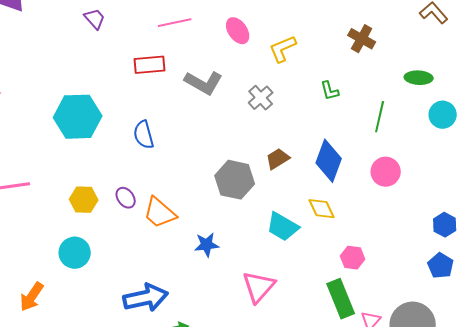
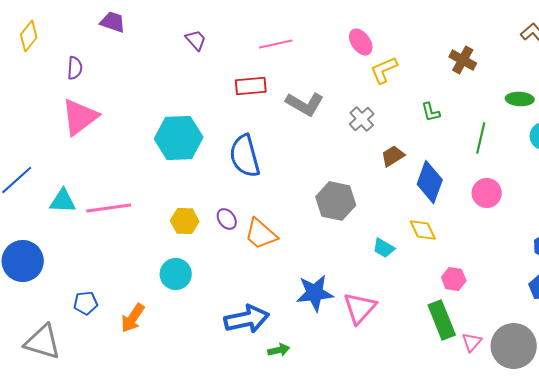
pink ellipse: (238, 31) -> (361, 42), moved
blue semicircle: (144, 135) -> (245, 156), size x1.5
brown trapezoid: (278, 159) -> (393, 156), moved
cyan trapezoid: (283, 227) -> (384, 248), size x0.7
blue star: (207, 245) -> (315, 293), moved, size x1.5

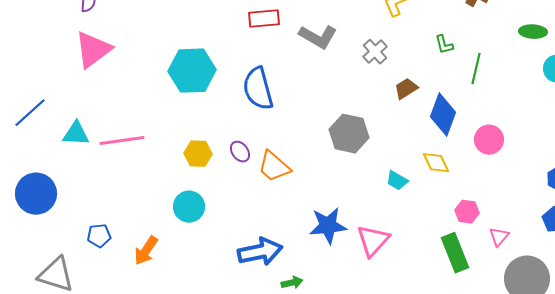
green line: (481, 138) -> (476, 69), moved
pink circle: (487, 193) -> (489, 140), moved
pink triangle: (472, 342) -> (499, 237), moved

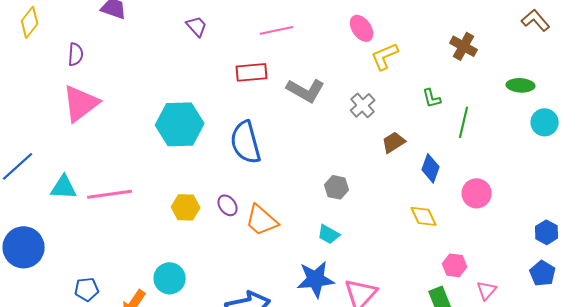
blue diamond: (443, 115) -> (431, 168), size x0.7
gray hexagon: (349, 134) -> (337, 187), size x0.6
cyan trapezoid: (397, 181) -> (329, 234), moved
cyan circle: (189, 207) -> (170, 278), moved

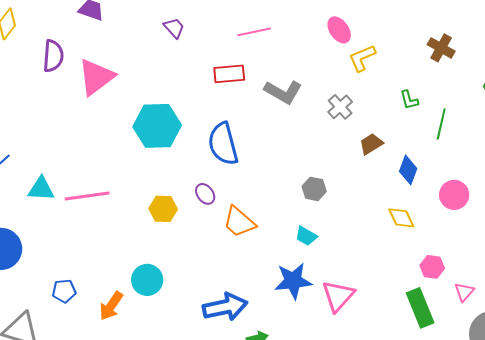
purple semicircle: (76, 54) -> (53, 56), size x1.4
pink triangle: (81, 103) -> (96, 77), moved
purple ellipse: (228, 205) -> (205, 194), moved

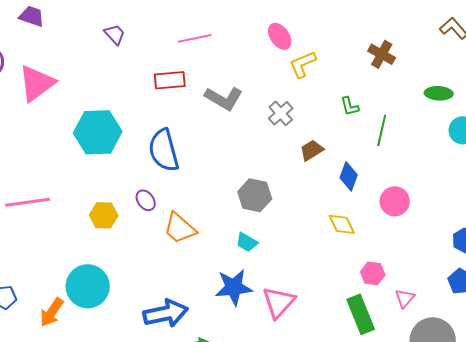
gray hexagon: (314, 189) -> (255, 195), size x1.4
cyan circle: (147, 280) -> (88, 286), size x1.4

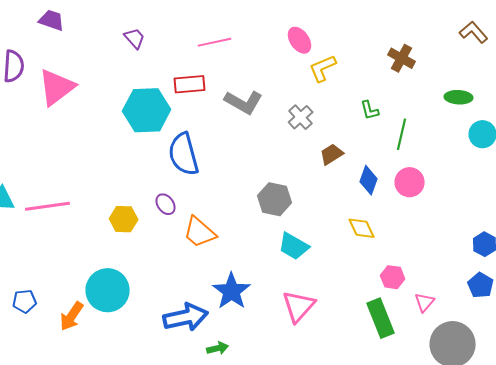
cyan hexagon: (98, 132) -> (147, 110), moved
pink circle: (395, 201) -> (410, 182), moved
cyan trapezoid: (247, 242) -> (294, 246), moved, size x1.4
blue star: (234, 287) -> (232, 291), moved, turned -30

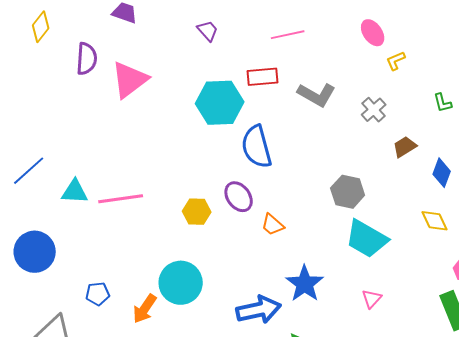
yellow L-shape: (323, 68) -> (396, 61), size x0.7
purple ellipse: (166, 204) -> (239, 197), size x1.4
orange trapezoid: (200, 232) -> (273, 225), size x0.7
cyan trapezoid: (294, 246) -> (367, 239), size x1.4
pink triangle: (299, 306) -> (372, 299), size x0.6

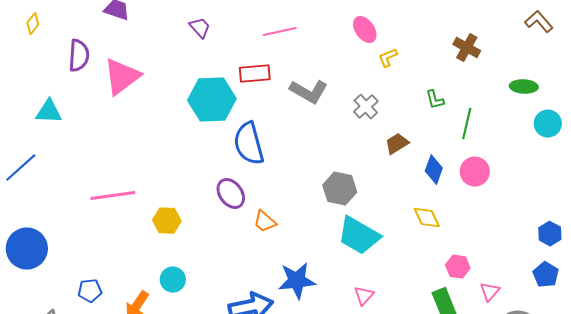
yellow diamond: (41, 27) -> (33, 24), size x0.7
cyan triangle: (75, 192) -> (49, 112), moved
yellow hexagon: (197, 212) -> (167, 221), moved
cyan circle: (181, 283) -> (173, 280), size x0.6
blue star: (305, 284) -> (297, 281), turned 30

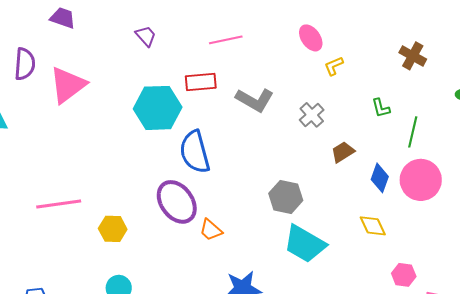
pink circle: (475, 172) -> (421, 180), size x1.4
purple ellipse: (231, 194) -> (177, 202), size x1.4

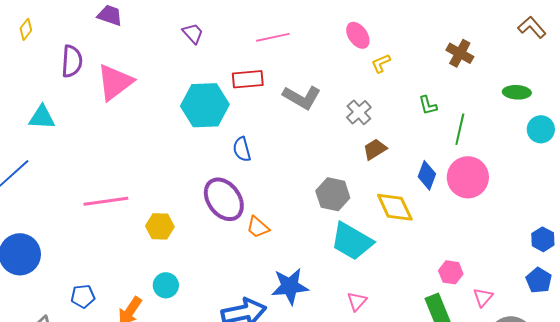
blue semicircle: (195, 152) -> (242, 149), size x0.6
brown trapezoid: (343, 152) -> (375, 149), moved
yellow diamond: (373, 226) -> (395, 207), moved, size x1.4

